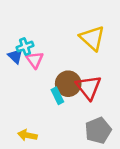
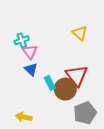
yellow triangle: (92, 38) -> (80, 33), size x0.7
blue triangle: (15, 56) -> (31, 69), moved
brown circle: (68, 84) -> (65, 89), moved

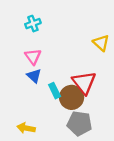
yellow triangle: (80, 33) -> (101, 43), moved
cyan cross: (22, 40) -> (33, 24), moved
gray pentagon: (85, 113) -> (79, 123), moved, turned 30

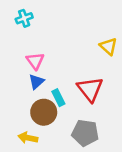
cyan cross: (33, 24) -> (24, 18), moved
blue triangle: (34, 76) -> (36, 82), turned 35
brown circle: (72, 97) -> (44, 112), moved

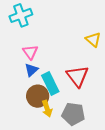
cyan cross: (24, 18) -> (21, 15), size x1.5
cyan rectangle: (58, 98) -> (50, 84), size x1.5
yellow arrow: (28, 138) -> (47, 109), moved, turned -119

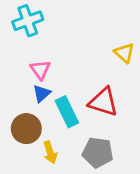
red triangle: (77, 76) -> (103, 102), turned -35
brown circle: (38, 96) -> (26, 129), moved
yellow arrow: (47, 109) -> (50, 152), moved

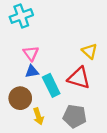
yellow triangle: (124, 53) -> (90, 51), moved
blue triangle: (42, 94) -> (32, 71), turned 32

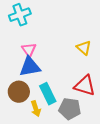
blue triangle: (32, 71) -> (30, 67), size x1.6
red triangle: (79, 78) -> (85, 86), moved
cyan rectangle: (51, 85) -> (48, 94), moved

